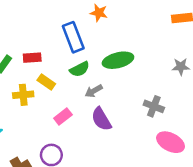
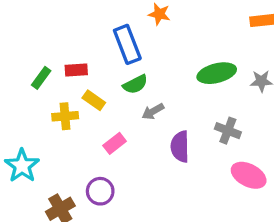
green ellipse: (118, 60) -> (217, 73), moved
purple semicircle: (101, 119) -> (180, 147), moved, turned 30

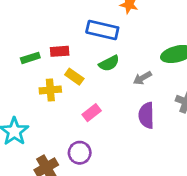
blue rectangle: (127, 44) -> (102, 30), turned -56
green rectangle: (41, 78) -> (30, 58), turned 36
gray arrow: (153, 111) -> (142, 78), moved

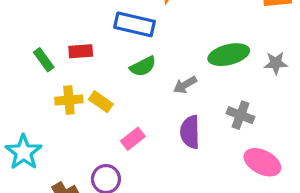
green rectangle: (30, 58) -> (44, 60), turned 72
yellow rectangle: (74, 77) -> (101, 102), moved
pink rectangle: (92, 113) -> (133, 139), moved

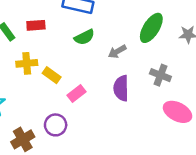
green ellipse: (229, 55) -> (151, 28), turned -44
yellow rectangle: (101, 102) -> (52, 75), moved

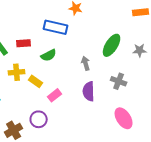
green semicircle: (84, 37) -> (49, 55), moved
gray arrow: (117, 52) -> (86, 63), turned 104
pink ellipse: (178, 112) -> (124, 118), moved, turned 30

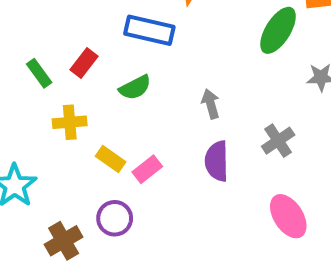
red rectangle: (24, 43) -> (84, 63), turned -48
green ellipse: (112, 45) -> (278, 30), moved
yellow rectangle: (36, 81) -> (111, 159), moved
gray cross: (119, 81) -> (278, 141), turned 35

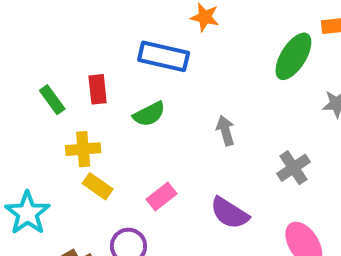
red rectangle: (84, 63) -> (98, 89), turned -44
yellow rectangle: (111, 159) -> (98, 186), moved
purple semicircle: (217, 161) -> (230, 213), moved, turned -57

